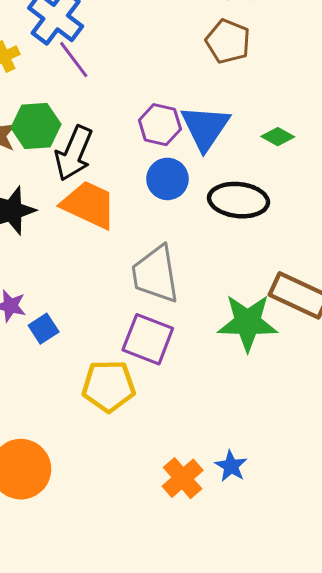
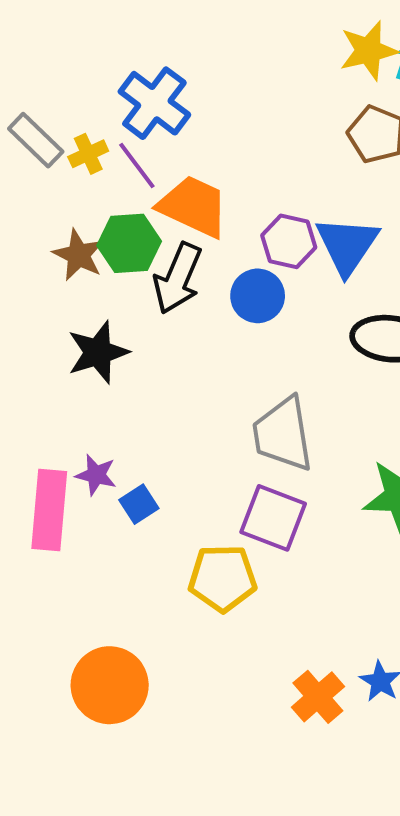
purple line: (74, 60) -> (137, 165), moved
blue circle: (167, 179) -> (258, 296), moved
orange trapezoid: (89, 205) -> (193, 206), moved

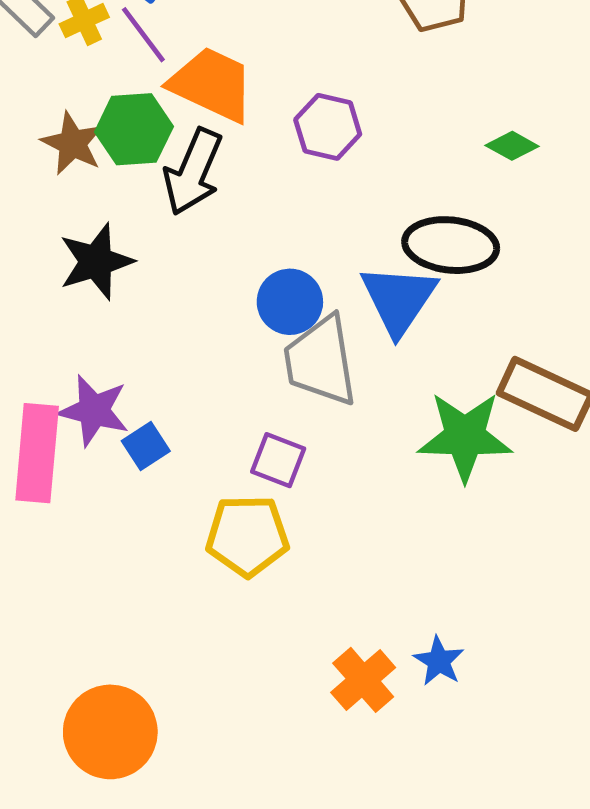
blue triangle: (347, 245) -> (399, 299), moved
blue circle: (258, 296) -> (290, 302), moved
purple star: (96, 475) -> (94, 411), size x1.4
purple square: (273, 518) -> (278, 460), moved, size x0.7
orange circle: (110, 685) -> (110, 732), moved

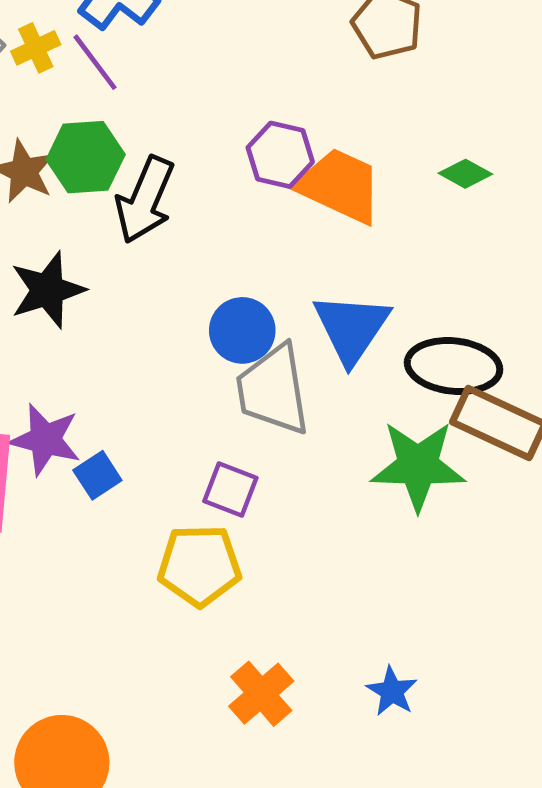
orange trapezoid: (212, 84) -> (340, 186), moved
black ellipse: (451, 245) -> (454, 366), moved
orange cross: (363, 680) -> (261, 694), moved

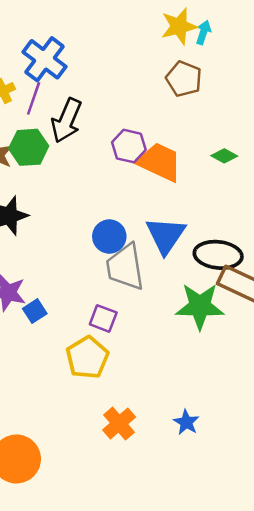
purple line: (95, 62) -> (34, 98), turned 56
black arrow: (145, 200) -> (67, 120), moved
yellow pentagon: (200, 565) -> (87, 358), turned -30

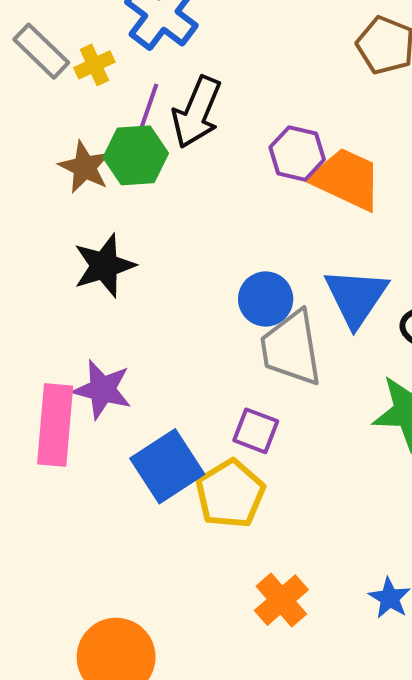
purple line: (34, 98) -> (148, 110), moved
blue square: (35, 311) -> (167, 466), moved, size x1.8

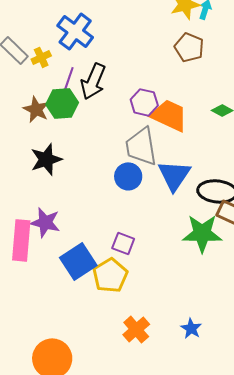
gray trapezoid: (291, 348) -> (141, 146), moved

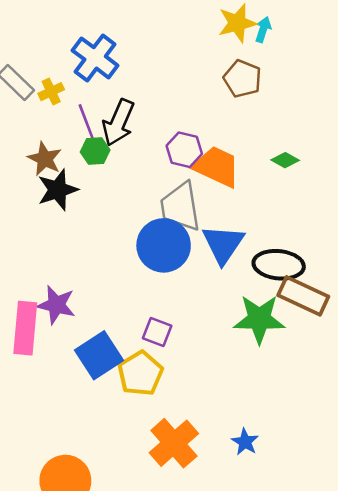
purple line: (68, 80) -> (86, 121), turned -40
green hexagon: (62, 103) -> (95, 151), moved, size x0.7
black star: (46, 159) -> (58, 190), moved
blue circle: (128, 176) -> (164, 245), size x1.5
orange cross: (136, 329) -> (174, 443), size x1.4

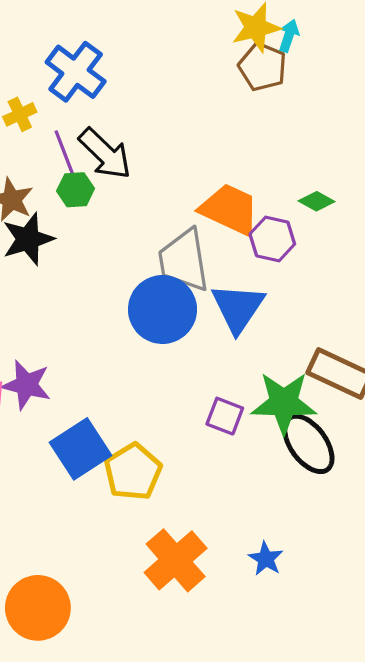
brown pentagon: (242, 79) -> (262, 67), moved
black arrow: (118, 123) -> (105, 154), turned -69
purple hexagon: (184, 150) -> (272, 239), moved
black ellipse: (279, 265) -> (308, 444), moved, turned 48
purple square: (157, 332) -> (225, 416), moved

